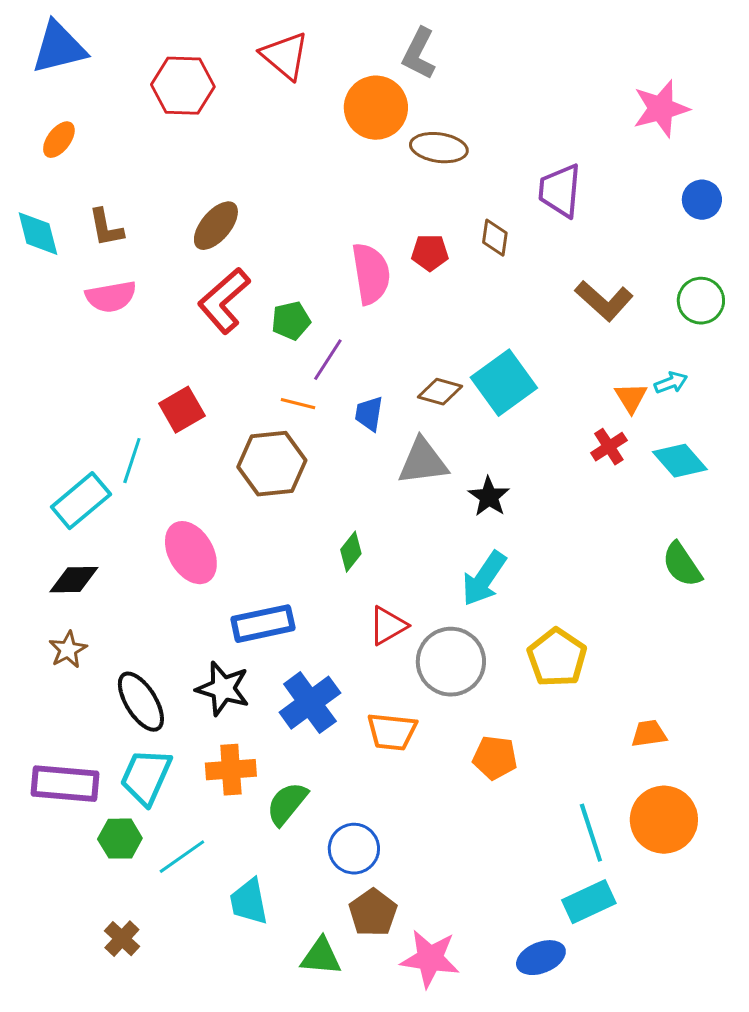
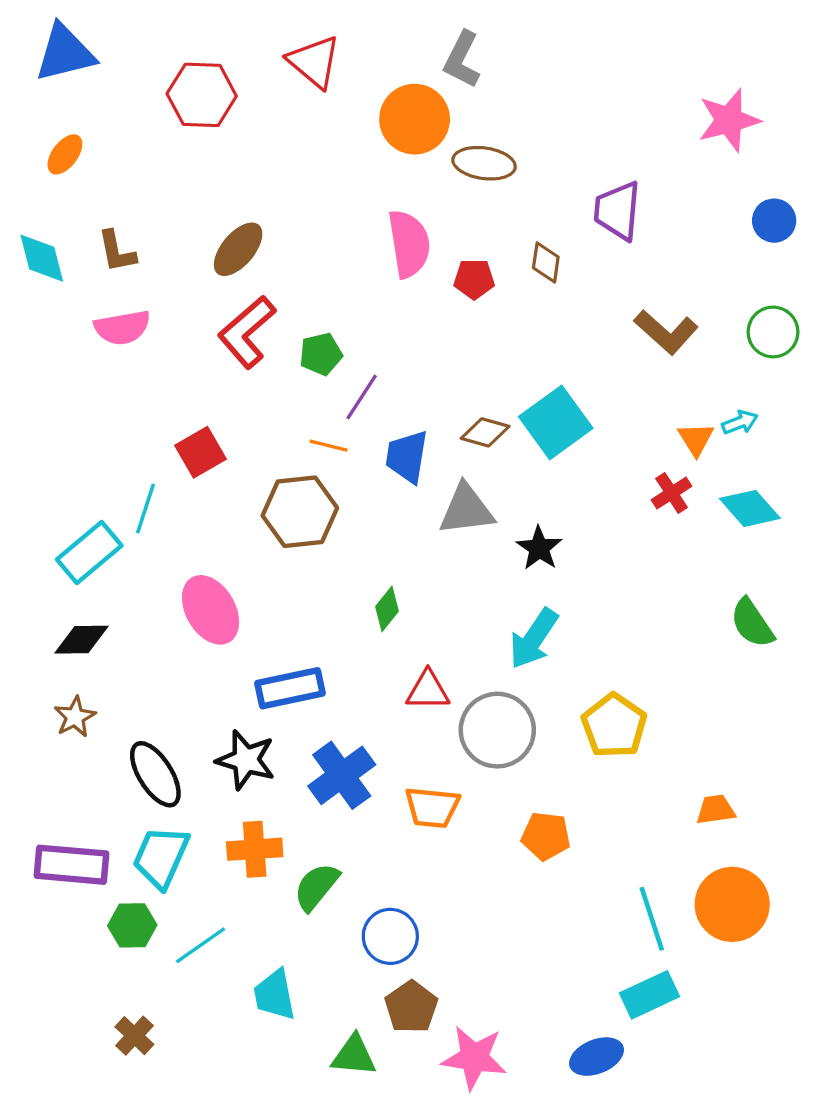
pink semicircle: (371, 274) -> (409, 244), moved
blue trapezoid: (369, 414) -> (407, 457), size x1.4
red triangle: (388, 626) -> (428, 690), turned 30

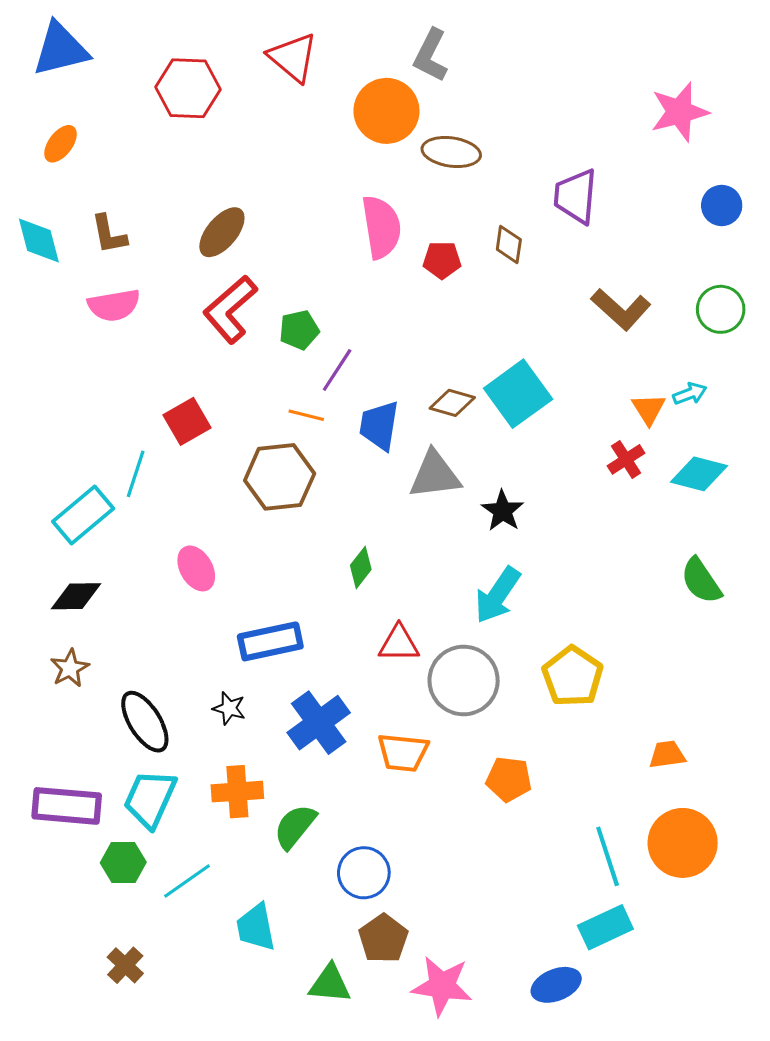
cyan diamond: (750, 508) -> (699, 474), turned -34
pink ellipse: (211, 610) -> (196, 568), size x0.7
black star: (246, 760) -> (229, 708), size x0.6

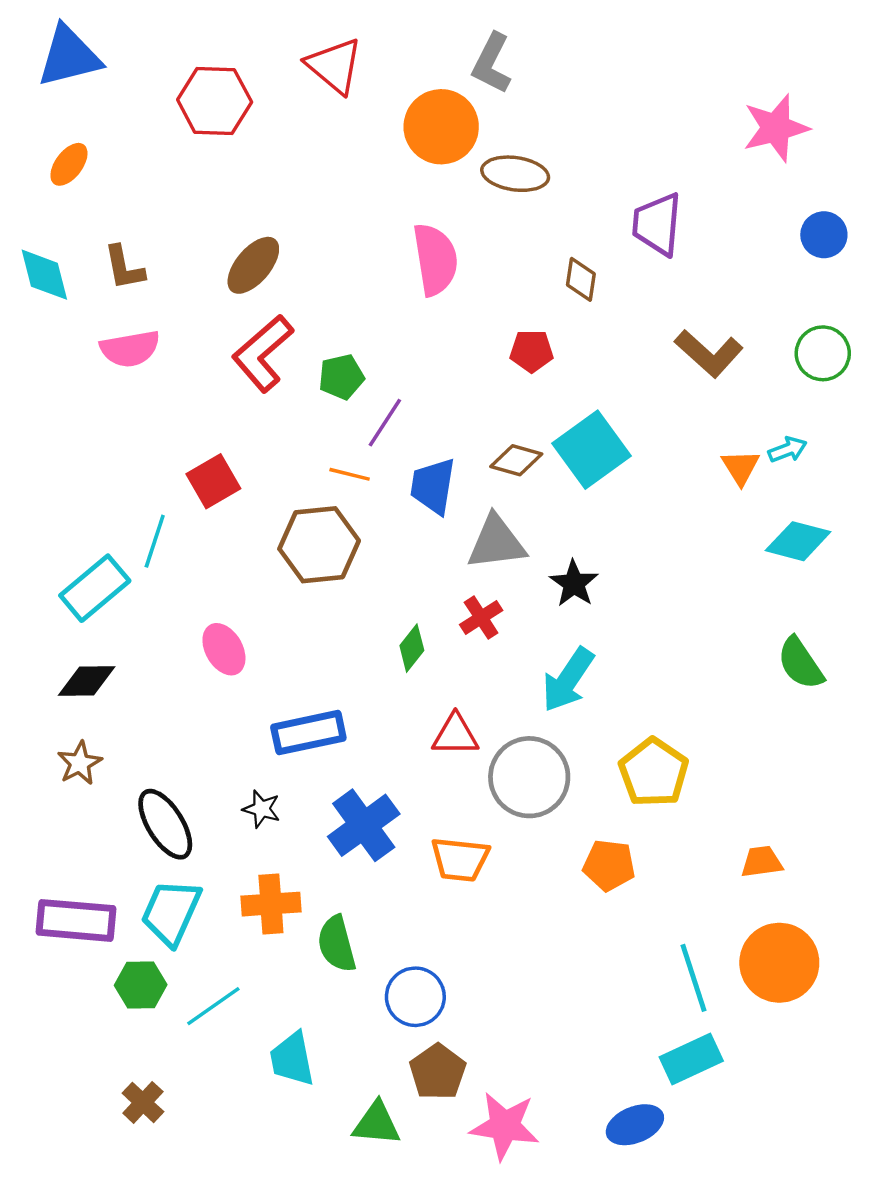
red pentagon: (442, 260) -> (532, 351), moved
red cross: (626, 459) -> (481, 618), moved
orange pentagon: (509, 779) -> (609, 865), moved
green semicircle: (295, 827) -> (337, 944), turned -54

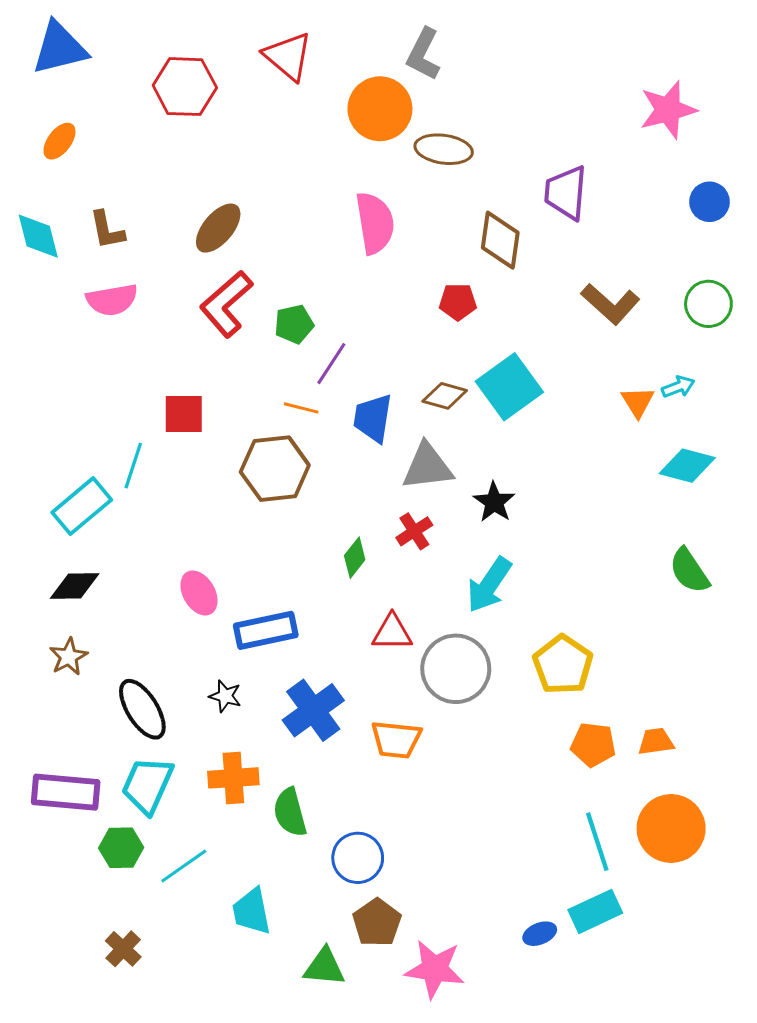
brown diamond: (581, 279) -> (500, 240), size x1.5
red square: (213, 481) -> (184, 414), turned 30
pink ellipse: (224, 649) -> (199, 593), moved
orange pentagon: (609, 865) -> (593, 745), moved
blue ellipse: (635, 1125) -> (540, 934), moved, size x0.7

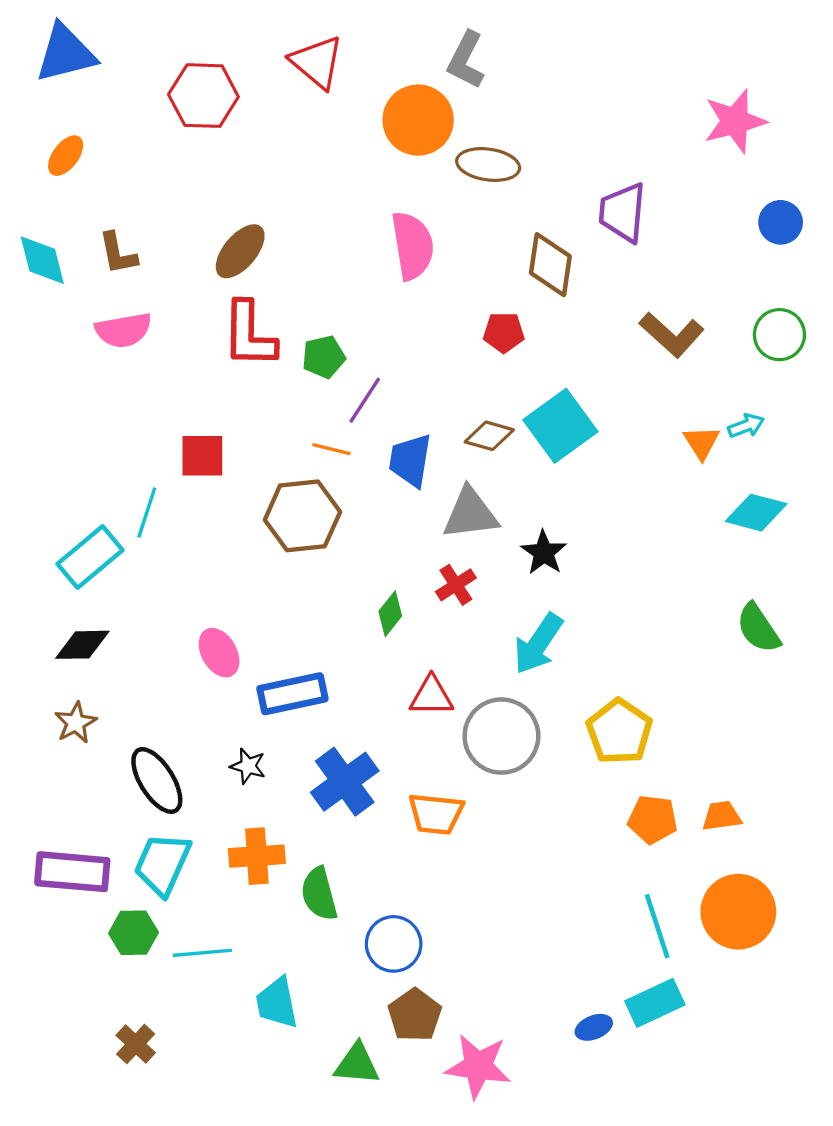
red L-shape: (226, 304) -> (249, 335), turned -48
cyan line: (184, 866) -> (202, 953), turned 30

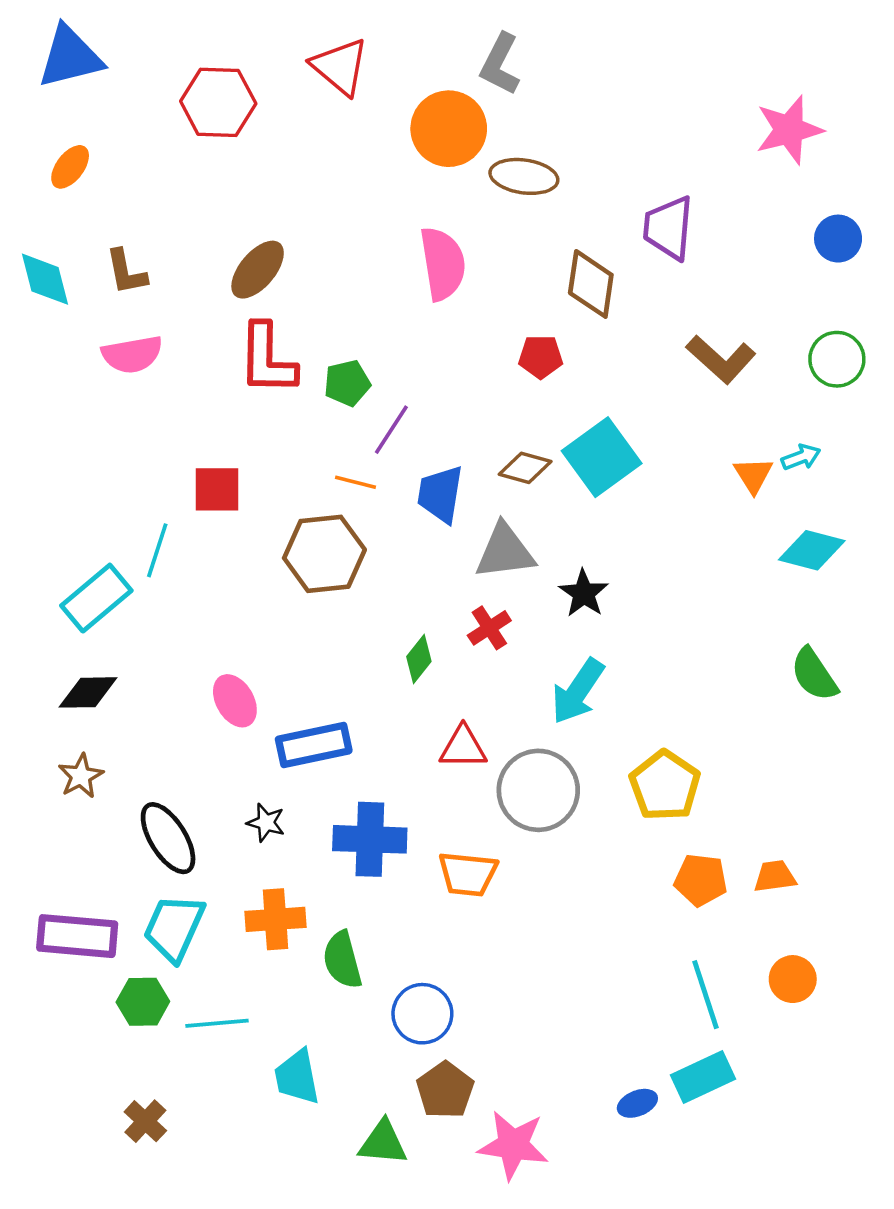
blue cross: (345, 782) -> (370, 839), turned 38
orange circle: (738, 912) -> (793, 979), size x0.6

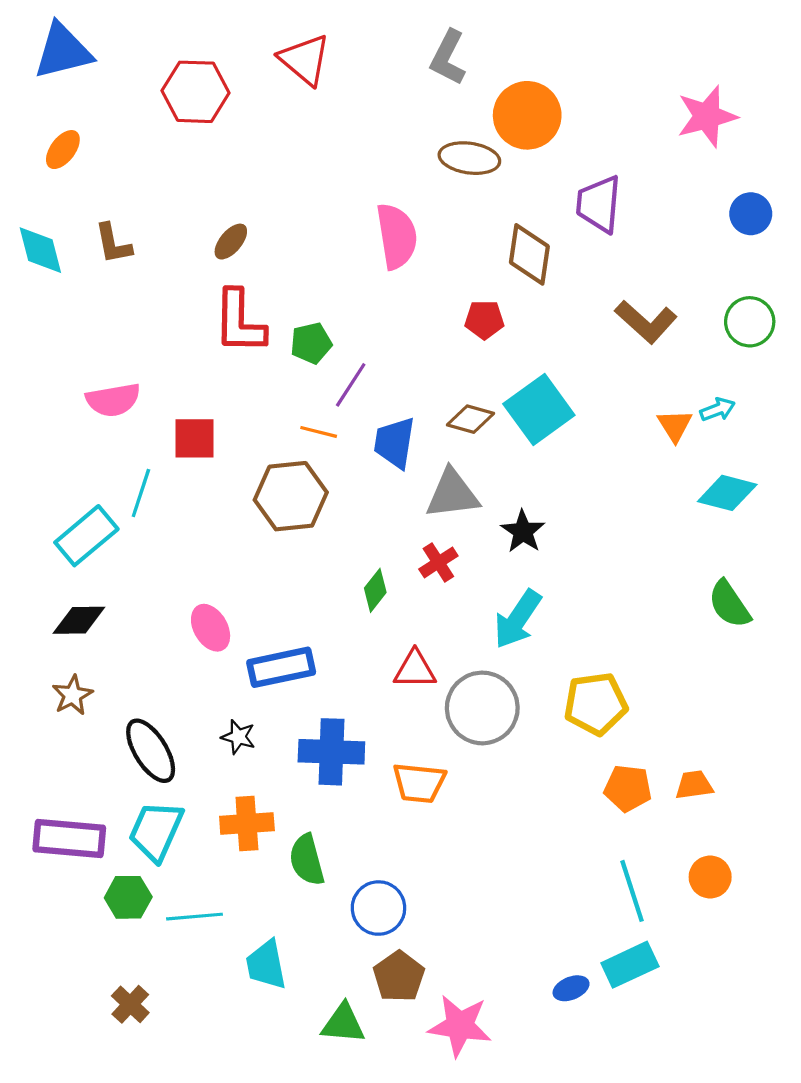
orange circle: (449, 129) -> (527, 115), moved
brown ellipse: (258, 270) -> (231, 242), size x0.7
pink semicircle: (132, 354) -> (113, 400), moved
yellow pentagon: (665, 786) -> (596, 704), turned 30

